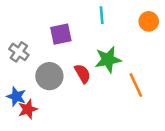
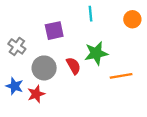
orange line: (136, 85) -> (121, 76), turned -75
red star: (28, 109) -> (36, 94), moved

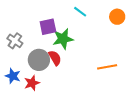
cyan line: (90, 14) -> (80, 12), turned -48
green star: (96, 53) -> (63, 39), moved
red semicircle: (74, 66) -> (55, 58), moved

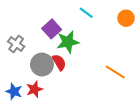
purple square: (48, 27) -> (52, 29), turned -30
orange line: (107, 67) -> (115, 72), turned 42
blue star: (13, 76) -> (14, 91), moved

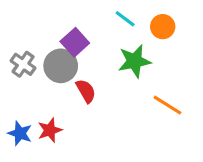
orange circle: (126, 18) -> (163, 27), moved
green star: (68, 42) -> (134, 61), moved
gray circle: (42, 64) -> (61, 66), moved

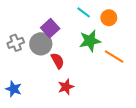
gray cross: (23, 64) -> (16, 43), turned 35
orange line: (167, 105) -> (114, 56), moved
red star: (50, 130) -> (66, 87), moved

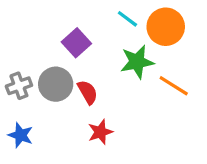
orange circle: (109, 18) -> (166, 27), size x1.5
gray cross: (16, 43) -> (19, 86), moved
gray circle: (41, 44) -> (56, 84), moved

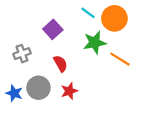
gray circle: (56, 84) -> (38, 88), moved
gray cross: (19, 86) -> (22, 54), moved

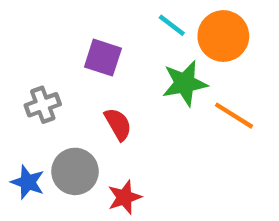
purple square: (53, 29) -> (103, 58), turned -30
red star: (69, 91) -> (124, 197), moved

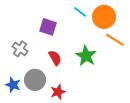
green star: (185, 83) -> (86, 56), moved, turned -30
gray cross: (43, 105) -> (20, 49), turned -35
orange line: (234, 116) -> (115, 40), moved

